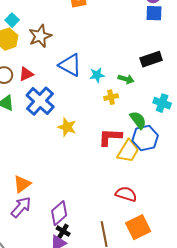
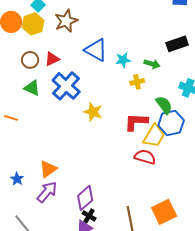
red semicircle: (126, 194) -> (145, 157), moved

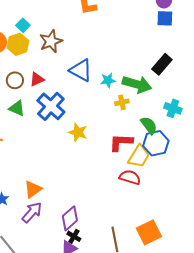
black rectangle: (177, 44) -> (162, 64), turned -30
green arrow: (152, 64) -> (137, 84), size x1.8

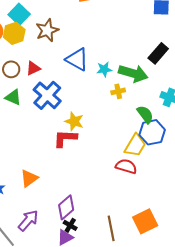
cyan square: (23, 25) -> (19, 14), size x1.5
red L-shape: (121, 142) -> (65, 138), moved
purple arrow: (32, 212) -> (28, 220), moved

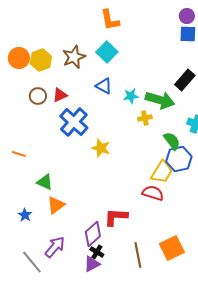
cyan square: (19, 14) -> (107, 52), moved
blue triangle: (77, 59) -> (104, 86), size x0.7
green triangle: (13, 97) -> (45, 182), moved
red L-shape: (65, 138) -> (116, 217), moved

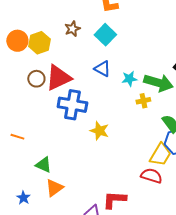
brown star: (74, 57) -> (72, 29), moved, size x0.7
red triangle: (60, 95) -> (58, 78), size x1.8
blue cross: (74, 122) -> (72, 105), turned -32

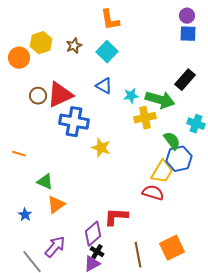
yellow hexagon: (39, 43) -> (41, 43), moved
yellow cross: (143, 101) -> (145, 118), size x1.5

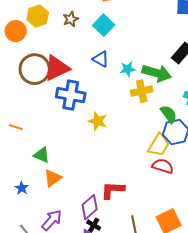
brown circle: (38, 96) -> (35, 69), size x1.8
red semicircle: (153, 193) -> (163, 166), moved

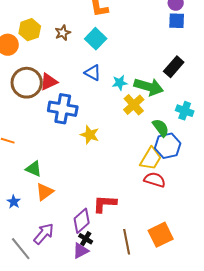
red triangle: (57, 68) -> (49, 82), size x0.7
yellow cross: (142, 91) -> (134, 105), turned -30

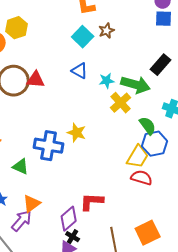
brown star: (63, 33) -> (107, 31), moved
red triangle: (49, 82) -> (36, 80), turned 30
blue cross: (63, 109) -> (49, 146), moved
orange triangle: (45, 192) -> (32, 204), moved
purple arrow: (44, 234) -> (22, 221), moved

